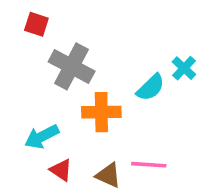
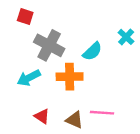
cyan cross: (184, 68) -> (126, 37), moved
cyan semicircle: (151, 87) -> (92, 51), moved
cyan arrow: (42, 137) -> (29, 78), moved

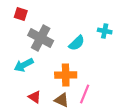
cyan cross: (126, 37) -> (105, 31), turned -32
orange cross: (70, 77) -> (66, 75), moved
pink line: (102, 113) -> (85, 94), turned -72

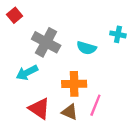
red square: (21, 14) -> (15, 15), moved, turned 32
cyan semicircle: (77, 43) -> (86, 48), turned 60
red triangle: (35, 97) -> (39, 109), size x1.5

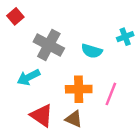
cyan cross: (118, 34) -> (125, 37), turned -32
pink line: (95, 105) -> (111, 94), moved

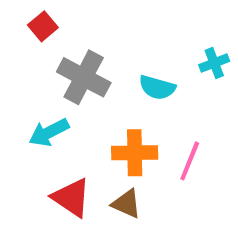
red square: (15, 16) -> (43, 26), moved

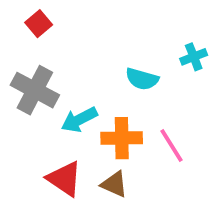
gray cross: (84, 77) -> (35, 90), moved
cyan arrow: (49, 132) -> (79, 120), moved
pink line: (190, 161) -> (172, 145), turned -54

